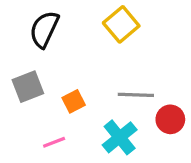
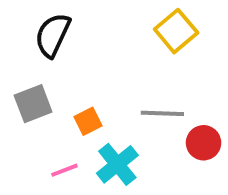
yellow square: (121, 24) -> (176, 31), moved
cyan cross: (120, 137) -> (117, 164), moved

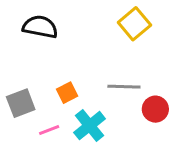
black semicircle: (53, 35) -> (40, 27), turned 76
gray square: (33, 104) -> (21, 103), moved

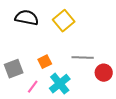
yellow square: (134, 24) -> (64, 21), moved
pink line: (49, 130) -> (33, 87), turned -32

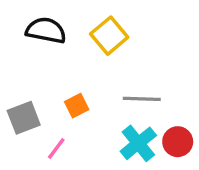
red circle: (104, 73) -> (178, 142), moved
cyan cross: (60, 84) -> (138, 143), moved

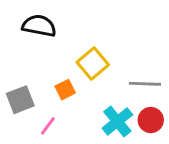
yellow square: (109, 36) -> (93, 63), moved
gray line: (142, 99) -> (145, 84), moved

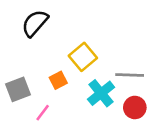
black semicircle: (39, 26) -> (35, 23), turned -60
cyan cross: (117, 121) -> (101, 93), moved

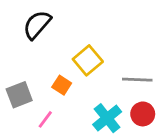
orange square: (58, 80) -> (62, 85), turned -30
cyan cross: (101, 93) -> (107, 118), moved

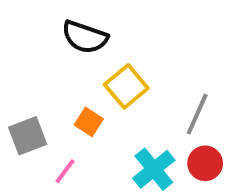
black semicircle: (37, 25) -> (85, 37), moved, turned -112
gray line: (137, 80) -> (197, 114), turned -68

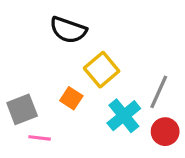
cyan cross: (154, 169) -> (124, 116), moved
pink line: (65, 171) -> (40, 138), moved, turned 60

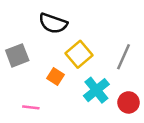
gray line: (159, 92) -> (124, 57), moved
gray square: (22, 109) -> (17, 55), moved

